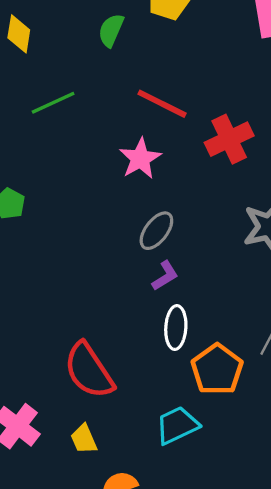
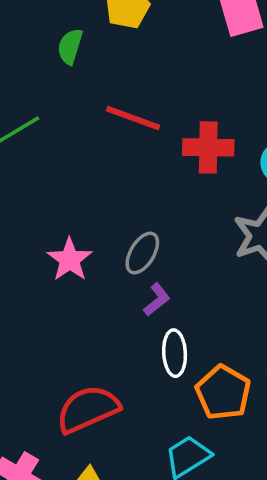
red cross: (229, 139) -> (208, 147), turned 33
pink star: (140, 159) -> (70, 259), moved
red semicircle: (89, 371) -> (88, 409), turned 106

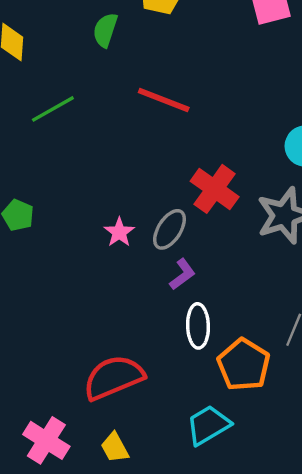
red cross: (208, 147) -> (215, 189), moved, turned 33
pink star: (70, 259) -> (119, 232), moved, size x0.7

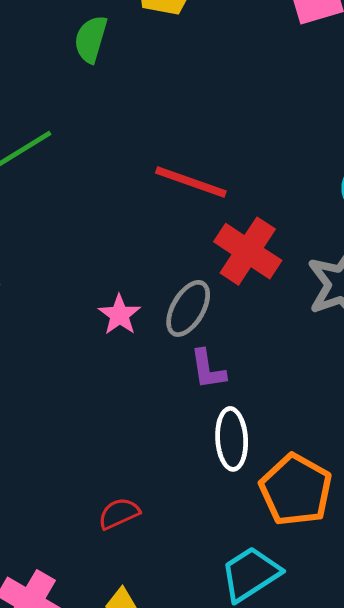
red line: (164, 100) -> (191, 182), moved
purple L-shape: (182, 274) -> (208, 369), turned 120
red semicircle: (114, 378) -> (119, 513), size x0.5

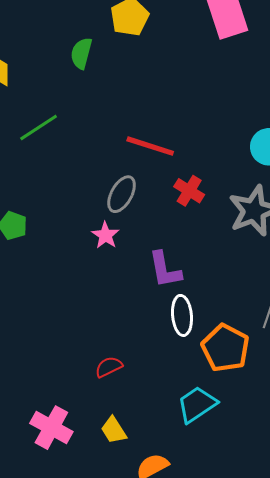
red cross: (248, 251) -> (189, 191), size x0.7
gray ellipse: (188, 308) -> (122, 194), moved
purple L-shape: (208, 369) -> (165, 270), size x1.4

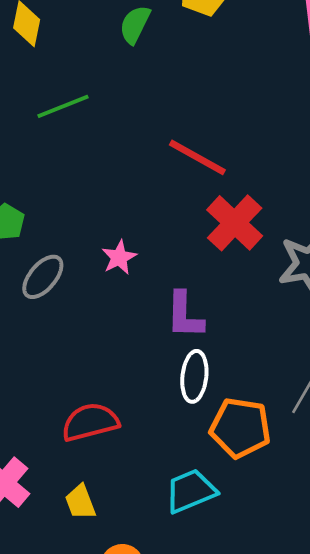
red cross: (189, 191) -> (235, 223), size x1.5
gray ellipse: (122, 194) -> (43, 277), moved
orange pentagon: (225, 348) -> (240, 428), turned -30
red semicircle: (109, 367) -> (90, 422), size x1.6

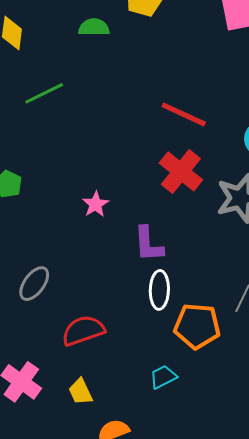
green semicircle: (135, 25) -> (94, 27), turned 68
red line: (197, 157) -> (184, 114), moved
gray ellipse: (43, 277) -> (34, 284), moved
cyan trapezoid: (191, 491) -> (163, 377), size x0.7

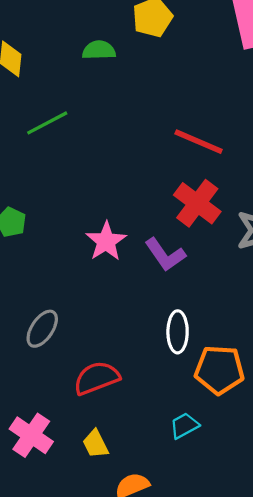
pink star: (96, 204) -> (106, 241), size x1.4
purple L-shape: (148, 244) -> (165, 255), moved, turned -30

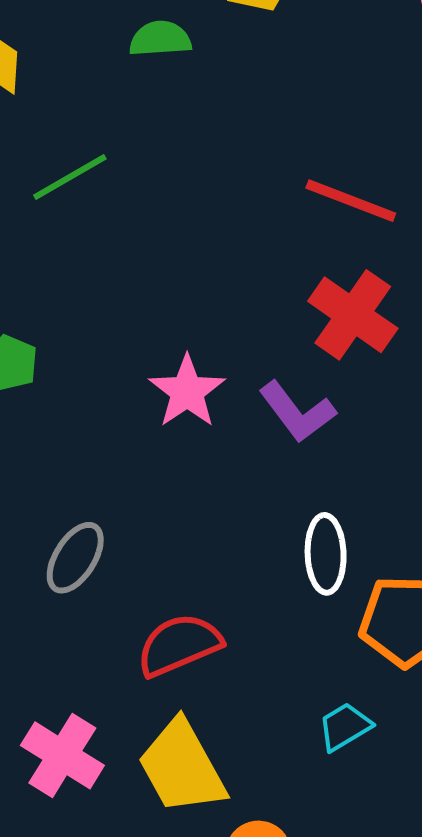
yellow trapezoid: (95, 444) -> (182, 767), size x1.8

